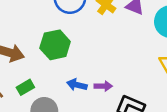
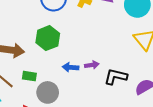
green rectangle: (25, 87) -> (29, 76), turned 48

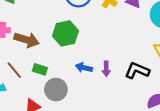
purple arrow: (92, 65) -> (106, 69), turned 88
black L-shape: (116, 77) -> (137, 71), moved

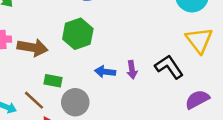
brown line: (14, 70) -> (34, 100), moved
black L-shape: (137, 71) -> (169, 67), turned 40

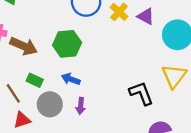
purple arrow: (132, 70) -> (81, 106), moved
blue arrow: (105, 72) -> (71, 79), moved

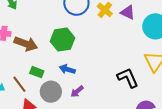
purple arrow: (81, 106) -> (77, 91), turned 48

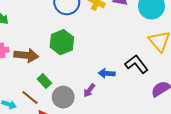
blue arrow: (67, 69) -> (107, 73), moved
green rectangle: (37, 72) -> (44, 81), turned 40

